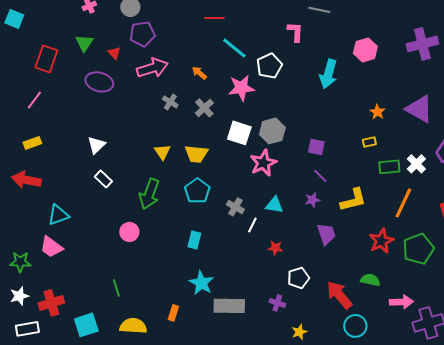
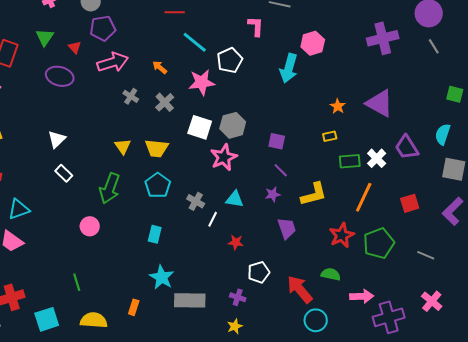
pink hexagon: (365, 50) -> (313, 43), moved
yellow star: (299, 332) -> (235, 326), moved

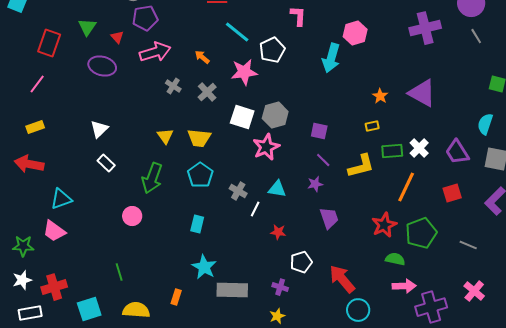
purple trapezoid: (407, 147) -> (457, 152), moved
yellow L-shape: (314, 194) -> (361, 166), moved
green semicircle: (331, 274) -> (395, 259), moved

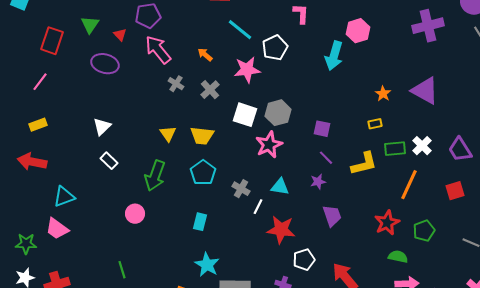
pink arrow: (155, 52) -> (158, 50), turned -112
red star: (278, 232) -> (281, 230), size x1.8
green pentagon: (421, 233) -> (424, 231), size x0.7

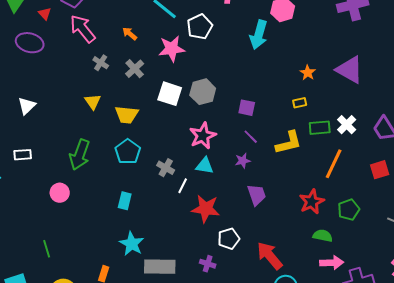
yellow triangle: (168, 134) -> (93, 102), moved
pink star: (269, 145) -> (203, 136), moved
white rectangle: (109, 161) -> (23, 155), moved, turned -48

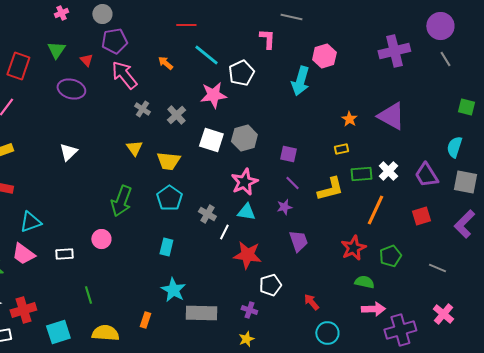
orange arrow: (130, 34) -> (165, 63), moved
white rectangle: (23, 155) -> (64, 254), moved
red arrow: (270, 256) -> (311, 302), size x0.6

